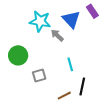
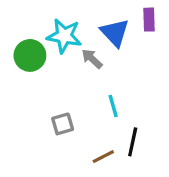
purple rectangle: (92, 11) -> (149, 20), turned 32
green circle: (18, 55) -> (30, 55), moved

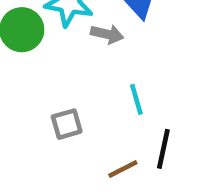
gray arrow: (92, 59) -> (107, 34), turned 150

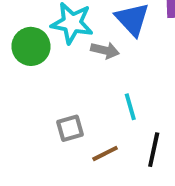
brown line: (123, 169) -> (105, 154), moved

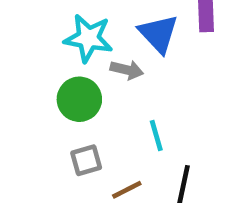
green circle: (31, 46) -> (79, 99), moved

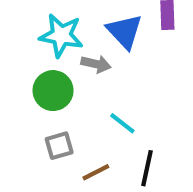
cyan line: (156, 135) -> (122, 123), turned -36

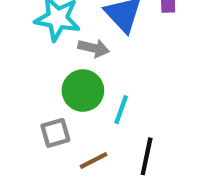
green circle: (53, 91) -> (83, 91), moved
cyan line: (122, 123) -> (121, 110), turned 72

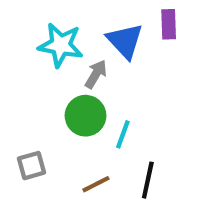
gray arrow: (94, 48) -> (96, 74), turned -72
gray square: (55, 133) -> (31, 166), moved

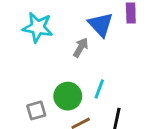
cyan star: (61, 45) -> (38, 27), moved
green circle: (86, 116) -> (68, 96), moved

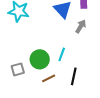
gray arrow: (81, 47) -> (81, 26), moved

